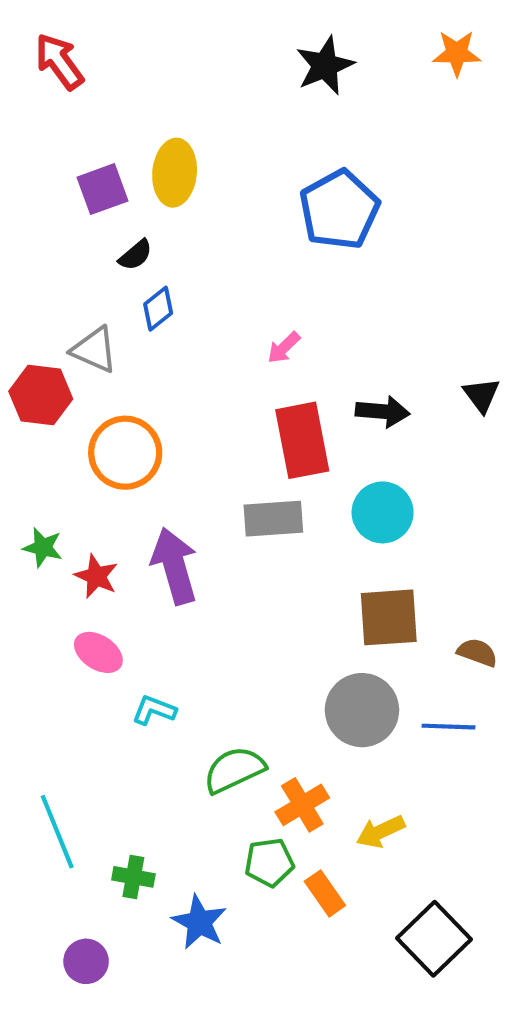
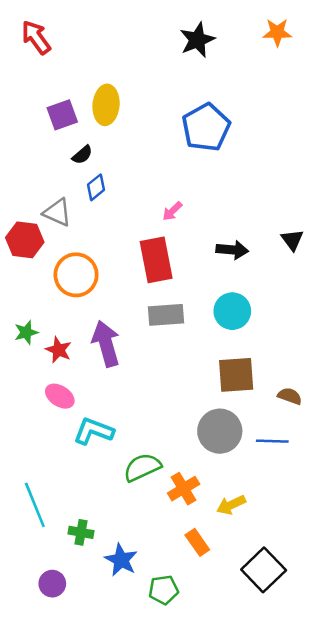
red rectangle: (302, 440) -> (156, 260), moved
green star: (43, 547) -> (26, 332), turned -30
cyan L-shape: (154, 710) -> (94, 431), size x1.5
green pentagon: (269, 863) -> (164, 590), moved

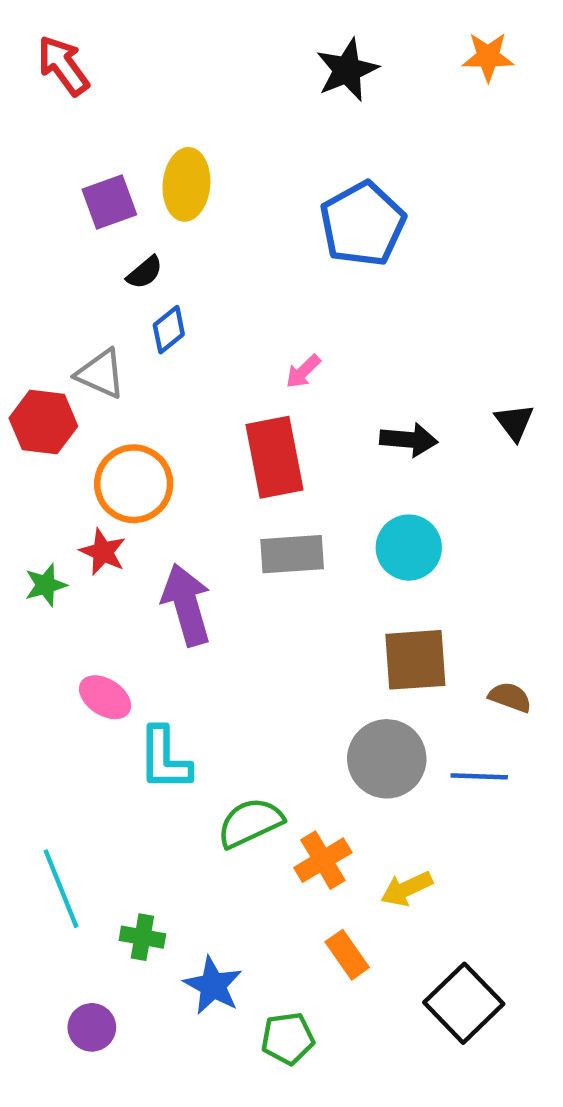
red star: (59, 350) -> (103, 552), moved
cyan L-shape: (94, 431) -> (164, 759), turned -111

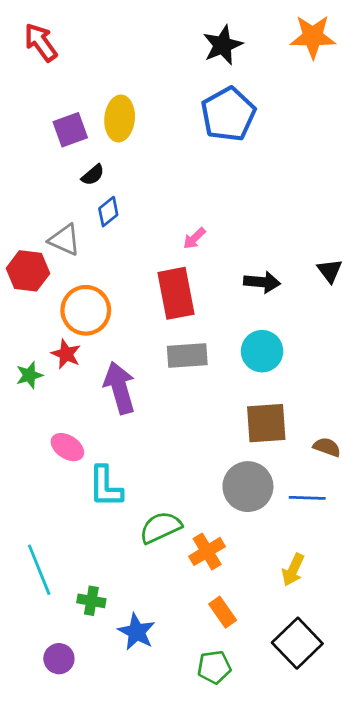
orange star: (488, 57) -> (313, 37), size x1.4
blue pentagon: (363, 224) -> (228, 114), moved
yellow arrow: (407, 889) -> (293, 570), moved, turned -40
green pentagon: (288, 1038) -> (214, 667), moved

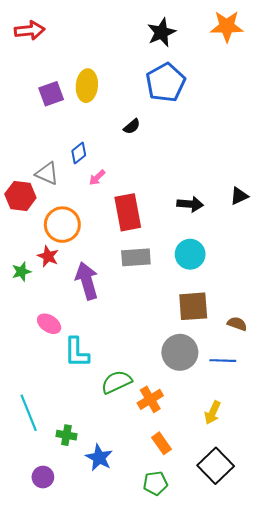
red arrow: (41, 42) -> (30, 30), turned 120
black semicircle: (93, 175) -> (132, 126), moved
pink arrow: (194, 238) -> (97, 178), moved
black triangle: (330, 271) -> (239, 196), turned 42

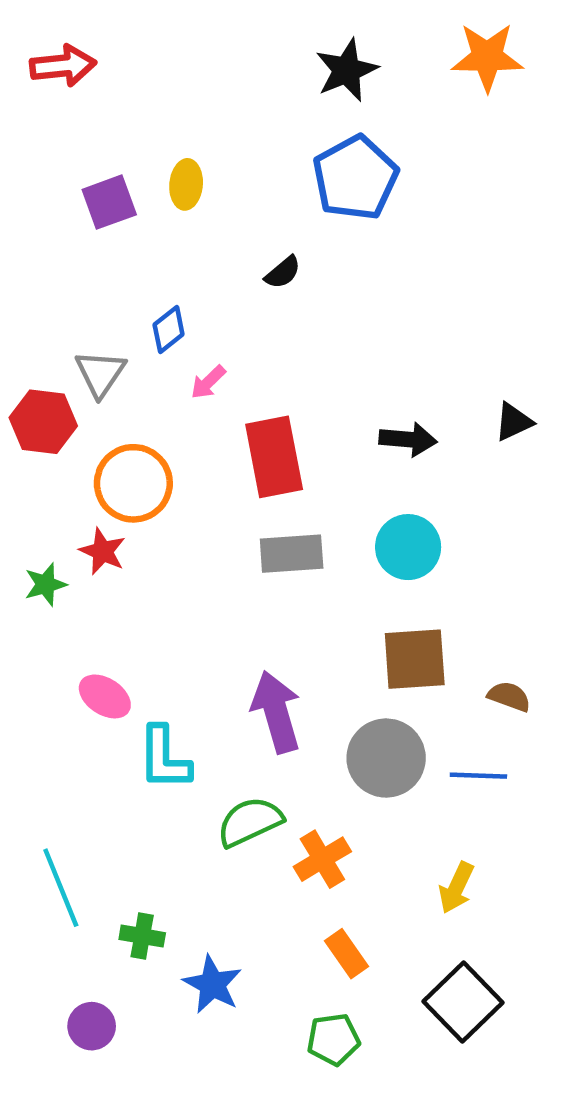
yellow ellipse: (87, 86) -> (186, 184), size x0.7
gray triangle: (47, 173) -> (100, 373), turned 40
purple arrow: (87, 281) -> (276, 712), moved

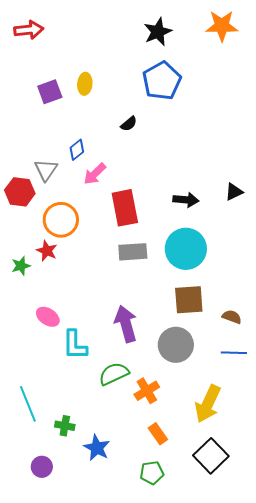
pink arrow: (208, 382) -> (95, 174), size x1.4
cyan circle: (408, 547) -> (186, 249), size x1.4
blue line: (478, 776) -> (234, 353), moved
yellow arrow: (456, 888) -> (208, 404), size x1.6

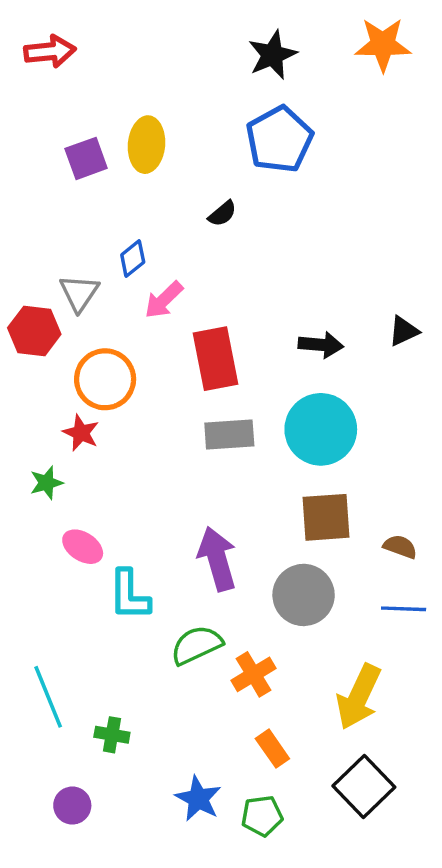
yellow ellipse: (85, 84) -> (146, 145), size x1.4
green star: (21, 266) -> (46, 483), moved
blue star: (97, 448) -> (198, 799), moved

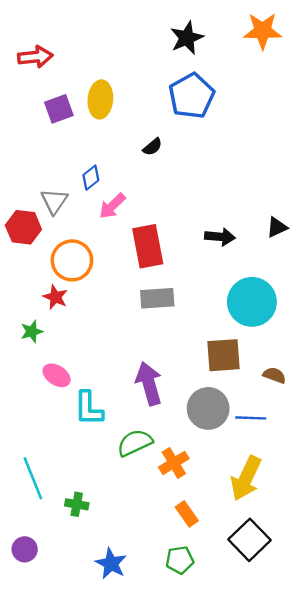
red arrow: (50, 51) -> (35, 57), moved
cyan circle: (321, 429) -> (252, 302), moved
blue line: (404, 609) -> (251, 418), moved
blue star: (198, 799) -> (111, 564), moved
purple circle: (72, 806) -> (25, 549), moved

